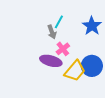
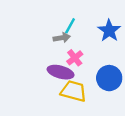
gray arrow: (52, 32) -> (62, 38), turned -80
yellow trapezoid: (75, 71) -> (74, 91), moved, turned -115

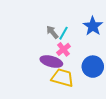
cyan line: (70, 26) -> (63, 33), moved
gray arrow: (62, 38) -> (52, 32), turned -120

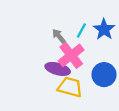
cyan line: (63, 33) -> (81, 30), moved
pink cross: (63, 49) -> (71, 55), size x1.6

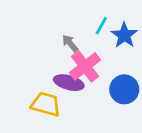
cyan line: (81, 30) -> (101, 26), moved
yellow trapezoid: (70, 87) -> (46, 104), moved

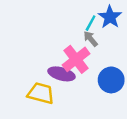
blue star: (124, 35) -> (110, 17), moved
gray arrow: (70, 43) -> (91, 39), moved

